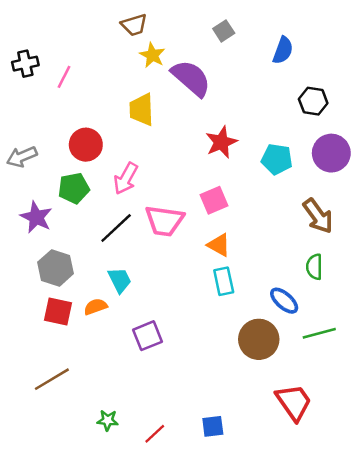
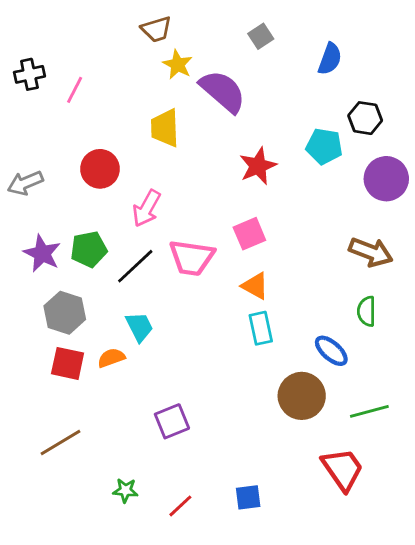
cyan pentagon: (277, 159) -> (324, 146), moved
green pentagon: (74, 188) -> (89, 249), moved
brown arrow: (318, 216) -> (371, 252), turned -33
green line: (319, 333) -> (369, 411), moved
purple square: (147, 336) -> (172, 421), moved

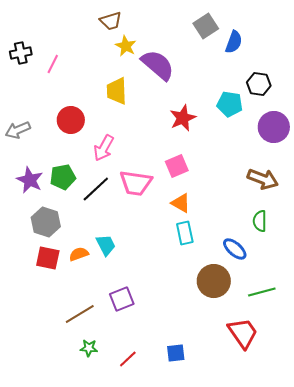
gray square: (261, 36) -> (206, 26), moved, size x1.4
cyan trapezoid: (139, 327) -> (106, 245), moved
brown line: (61, 442) -> (80, 314), moved

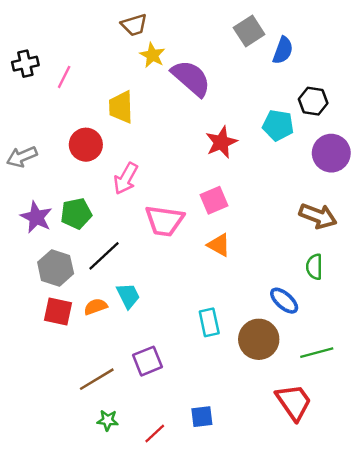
yellow trapezoid: (117, 91) -> (121, 107), moved
black line: (96, 189) -> (104, 256), moved
cyan rectangle: (185, 233) -> (209, 322), moved
blue square: (176, 353) -> (202, 417), moved

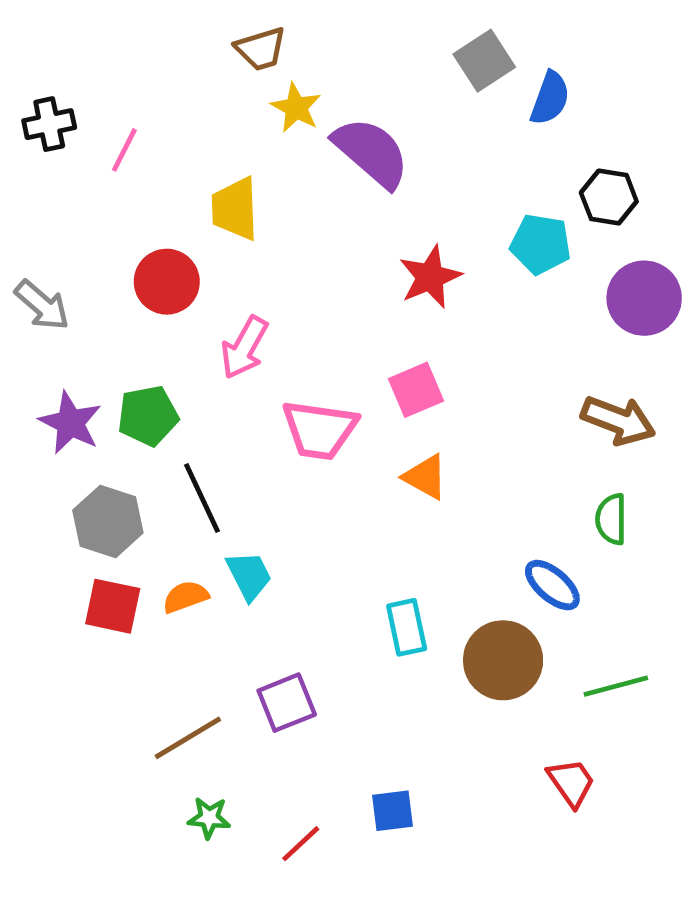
gray arrow: (22, 157) -> (42, 305), turned -116
black line: (104, 256) -> (202, 498), turned -72
red trapezoid: (294, 402) -> (571, 783), size x0.7

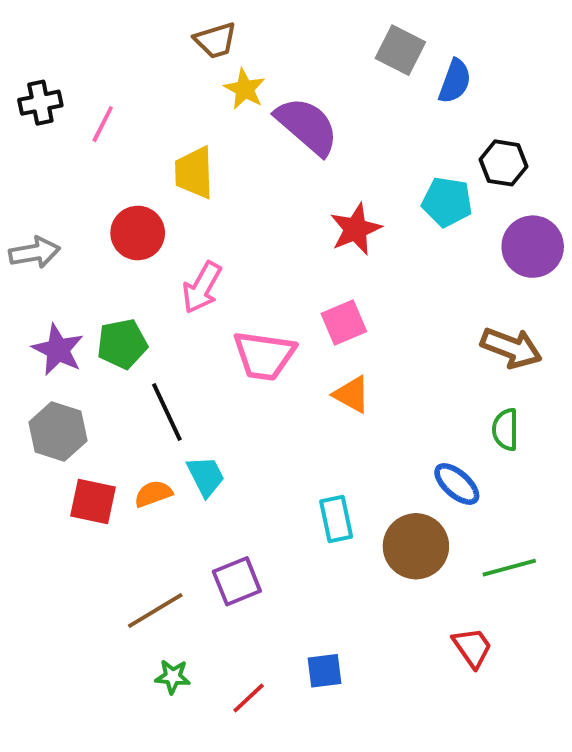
gray square: (484, 61) -> (400, 50), turned -30
gray arrow: (42, 305) -> (35, 252), turned -51
gray hexagon: (108, 522) -> (58, 431), moved

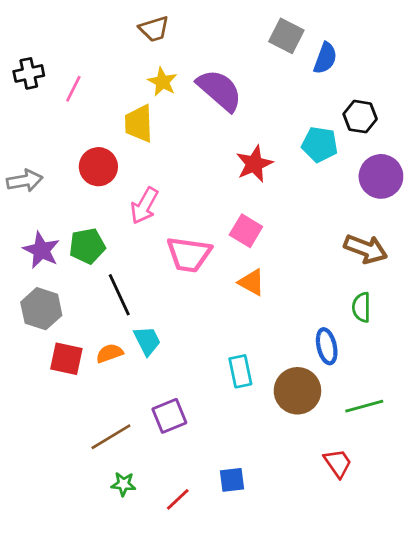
yellow star: (245, 89) -> (162, 82), moved
pink square: (344, 322) -> (246, 231), turned -36
blue ellipse: (457, 484) -> (327, 346), turned 36

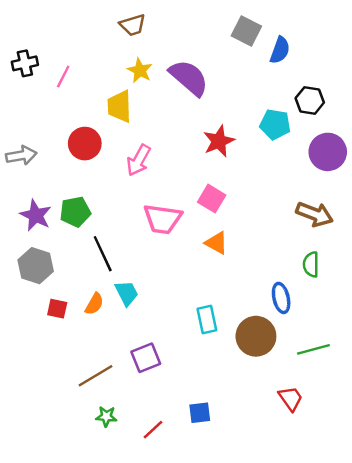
pink arrow: (144, 206) -> (139, 160), moved
orange semicircle: (110, 353) -> (94, 304), turned 140
red square: (66, 359) -> (57, 309), size x0.7

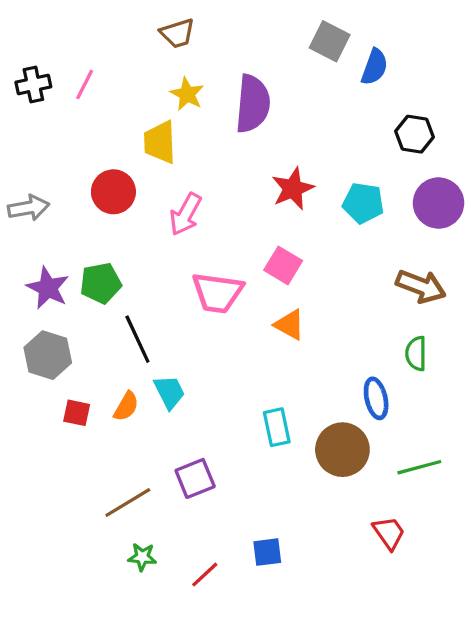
pink line: (63, 76) -> (85, 85), moved
purple semicircle: (189, 78) -> (253, 104), turned 54
cyan pentagon: (275, 124) -> (363, 203), moved

